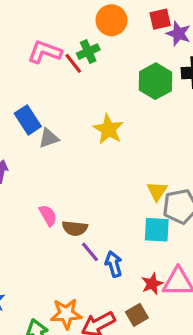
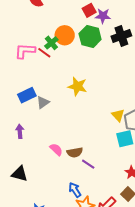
orange circle: (111, 20) -> (65, 35), moved
green hexagon: (156, 81) -> (90, 36), moved
blue rectangle: (28, 120) -> (27, 95), turned -66
blue arrow: (114, 264) -> (75, 190), moved

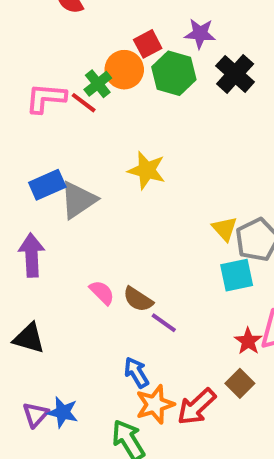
red square: (89, 10) -> (148, 44), moved
black cross: (121, 36) -> (235, 74), turned -30
gray triangle: (43, 102) -> (78, 200), size x1.5
purple arrow: (20, 131) -> (32, 255), size x1.5
brown semicircle: (75, 152) -> (138, 299), turned 42

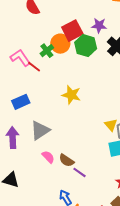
red square: (148, 44) -> (72, 31), size x1.5
pink L-shape: (46, 98) -> (20, 58), turned 50
red line: (84, 103) -> (34, 67), moved
gray triangle: (78, 200) -> (40, 130), moved

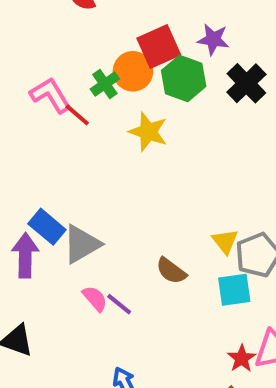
yellow star: (71, 95) -> (148, 132), moved
blue rectangle: (21, 102) -> (47, 227), moved, turned 60
brown semicircle: (67, 160) -> (171, 271), moved
purple line: (79, 172) -> (119, 304), moved

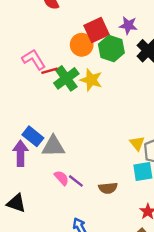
green cross: (105, 84) -> (66, 78), moved, size x1.5
red line: (77, 115) -> (49, 71), turned -56
gray triangle: (82, 244) -> (53, 146), turned 30
brown semicircle: (171, 271) -> (108, 188), moved, turned -42

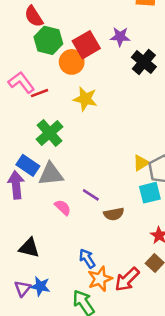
green hexagon: (111, 48) -> (48, 40), moved
green cross: (66, 78) -> (50, 133), moved
yellow triangle: (137, 143) -> (141, 163), turned 42
purple line: (76, 181) -> (91, 195), moved
black triangle: (16, 203) -> (29, 248), moved

